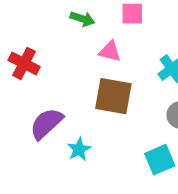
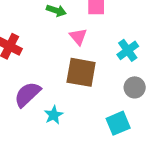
pink triangle: (110, 51) -> (78, 37), turned 36

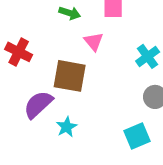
brown square: (81, 72) -> (70, 76), moved

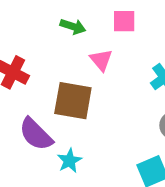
purple semicircle: (38, 104) -> (36, 134), turned -92

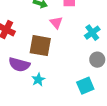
purple semicircle: (36, 134) -> (19, 65), turned -30

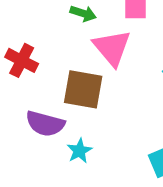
pink triangle: (56, 23) -> (112, 48), size x1.6

